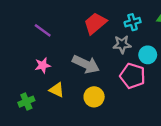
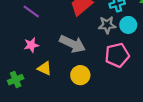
cyan circle: (148, 55) -> (128, 25), moved
pink pentagon: (133, 76) -> (117, 55), turned -30

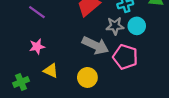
gray arrow: (72, 44) -> (95, 45), moved
pink pentagon: (117, 55) -> (125, 57), turned 30

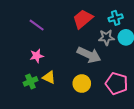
pink pentagon: (125, 57) -> (117, 84), moved
green cross: (21, 82) -> (30, 81), moved

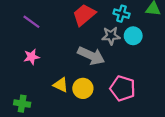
cyan cross: (116, 18) -> (121, 14), turned 32
yellow triangle: (49, 77) -> (61, 85), moved
green cross: (30, 81) -> (22, 104), moved, turned 32

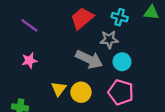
cyan circle: (133, 36) -> (122, 62), moved
yellow triangle: (61, 85) -> (59, 89), turned 42

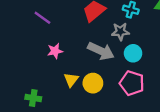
pink star: (29, 61) -> (55, 51), moved

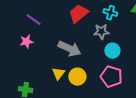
pink star: (55, 51) -> (26, 42), moved
gray arrow: (101, 51) -> (69, 49), moved

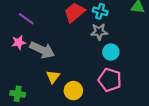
cyan cross: (110, 13) -> (100, 11), moved
gray arrow: (69, 49) -> (42, 50), moved
yellow circle: (77, 77) -> (73, 91), moved

